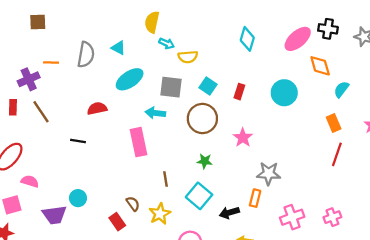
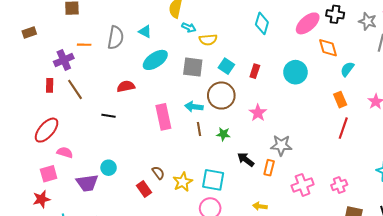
cyan arrow: (155, 113) -> (194, 107), moved
brown line: (165, 179) -> (199, 129), moved
cyan square: (199, 196) -> (213, 180), moved, turned -30
black arrow: (229, 213) -> (246, 160), moved, turned 54

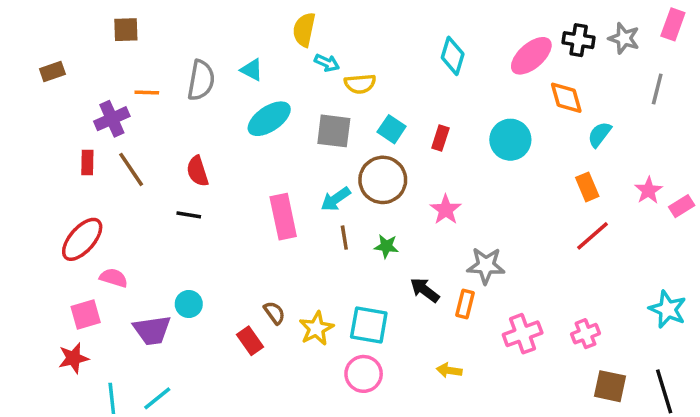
gray star: (368, 21) -> (624, 38), moved
red semicircle: (126, 86) -> (198, 171), moved, turned -96
cyan arrow: (194, 107) -> (336, 199), turned -42
red line: (343, 128) -> (593, 236), turned 30

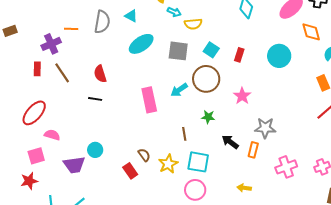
brown rectangle: (52, 72) -> (10, 31), moved
brown line: (344, 238) -> (184, 134), moved

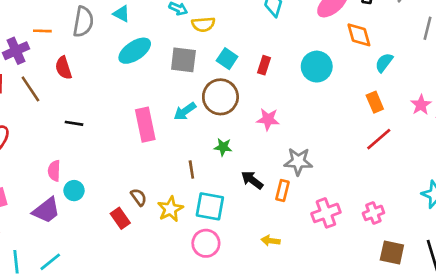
red semicircle: (100, 74) -> (63, 68), moved
pink star: (242, 96) -> (268, 119), turned -30
pink semicircle: (52, 135) -> (54, 171), moved, turned -105
purple trapezoid: (74, 165) -> (46, 210), turned -30

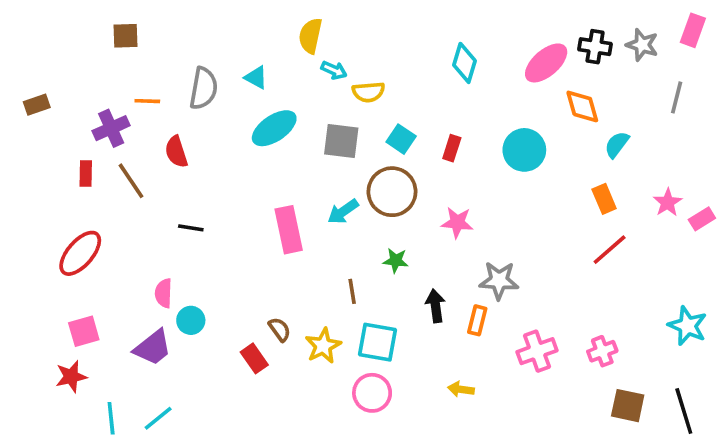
black arrow: (252, 180) -> (436, 306), turned 45

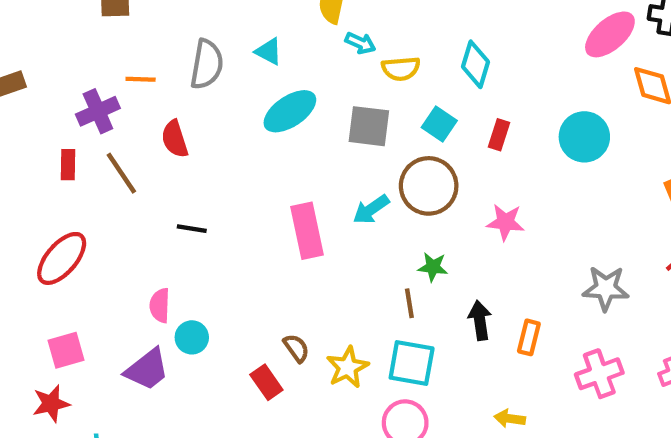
cyan diamond: (465, 63) -> (476, 64), moved
gray star: (499, 280) -> (606, 288), moved
brown line: (352, 291) -> (409, 303), moved

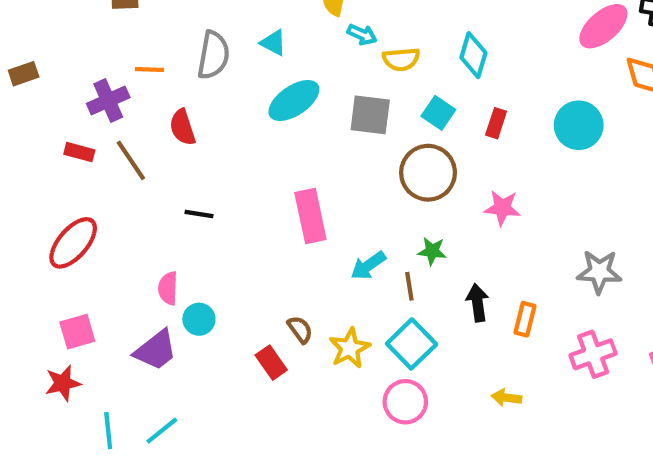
red rectangle: (68, 165) -> (79, 152), turned -76
cyan arrow: (371, 209) -> (368, 266), moved
cyan square: (412, 363) -> (412, 344), turned 36

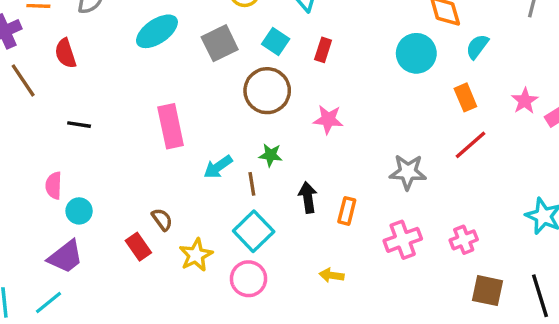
gray square: (370, 115) -> (220, 43), turned -33
cyan circle: (579, 125) -> (416, 53), moved
yellow star: (350, 348) -> (196, 255), moved
purple trapezoid: (156, 350) -> (65, 257), moved

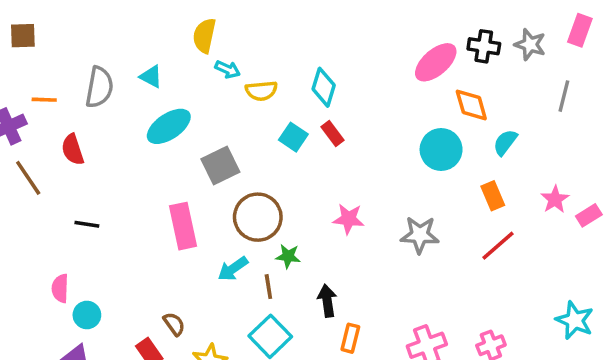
gray square: (220, 43) -> (220, 166), moved
red rectangle: (323, 50) -> (333, 133), moved, turned -55
brown circle: (267, 91) -> (258, 217), moved
gray star: (408, 172) -> (420, 235), moved
orange rectangle: (347, 211) -> (350, 338), moved

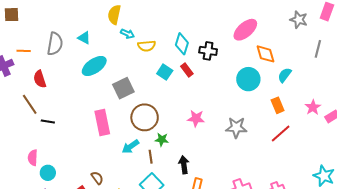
black cross: (484, 46) -> (208, 51), moved
brown line: (28, 178) -> (30, 104), moved

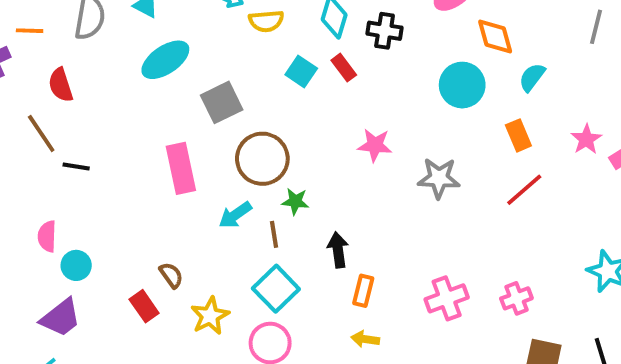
pink star: (196, 118) -> (375, 145), moved

